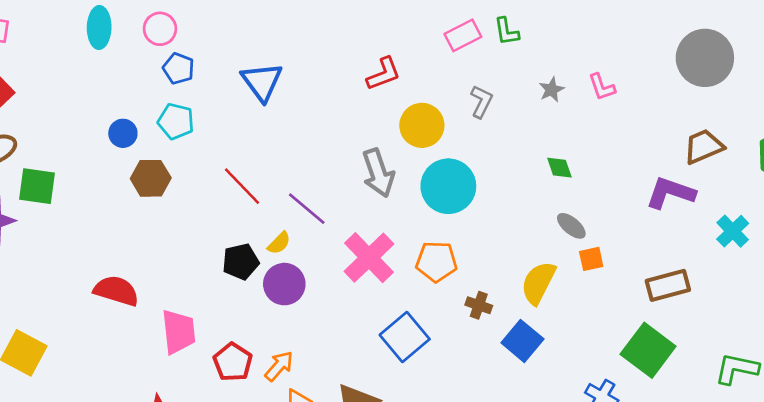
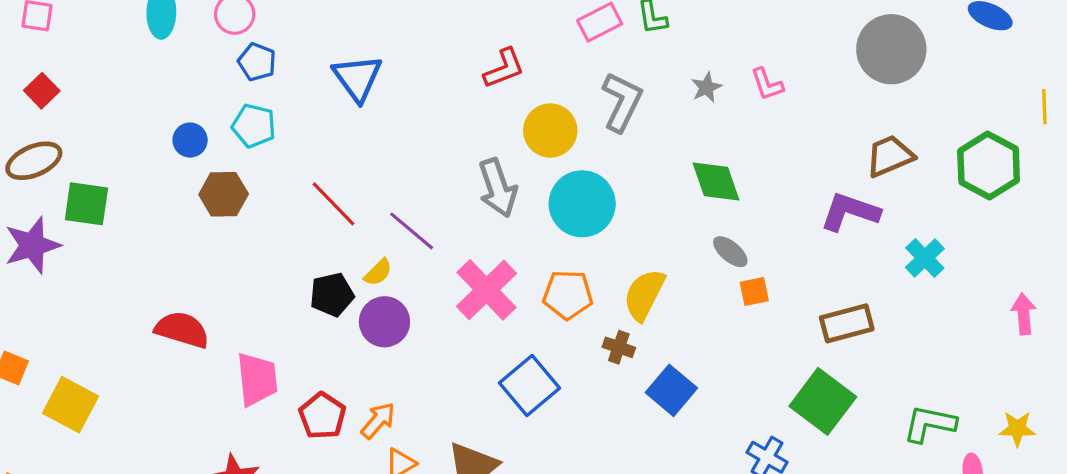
gray L-shape: (481, 102) -> (622, 102), size x1.5
green diamond: (559, 168) -> (716, 182), size x1.6
yellow semicircle: (538, 283) -> (644, 295), moved

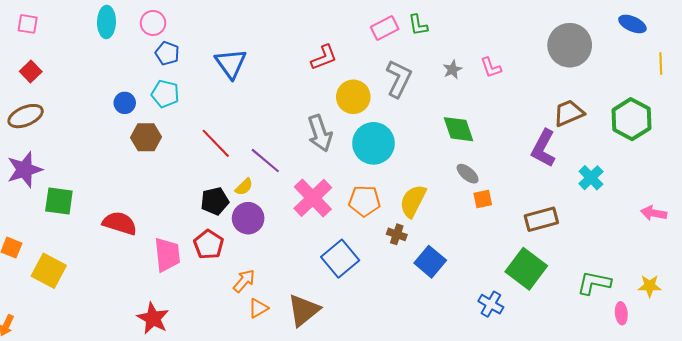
yellow line: (1044, 107) -> (661, 63), moved
green square: (86, 204) -> (59, 201), moved
purple L-shape: (850, 212) -> (543, 148), turned -81
pink arrow: (1024, 314) -> (654, 213), turned -75
red pentagon: (322, 416) -> (209, 244), moved

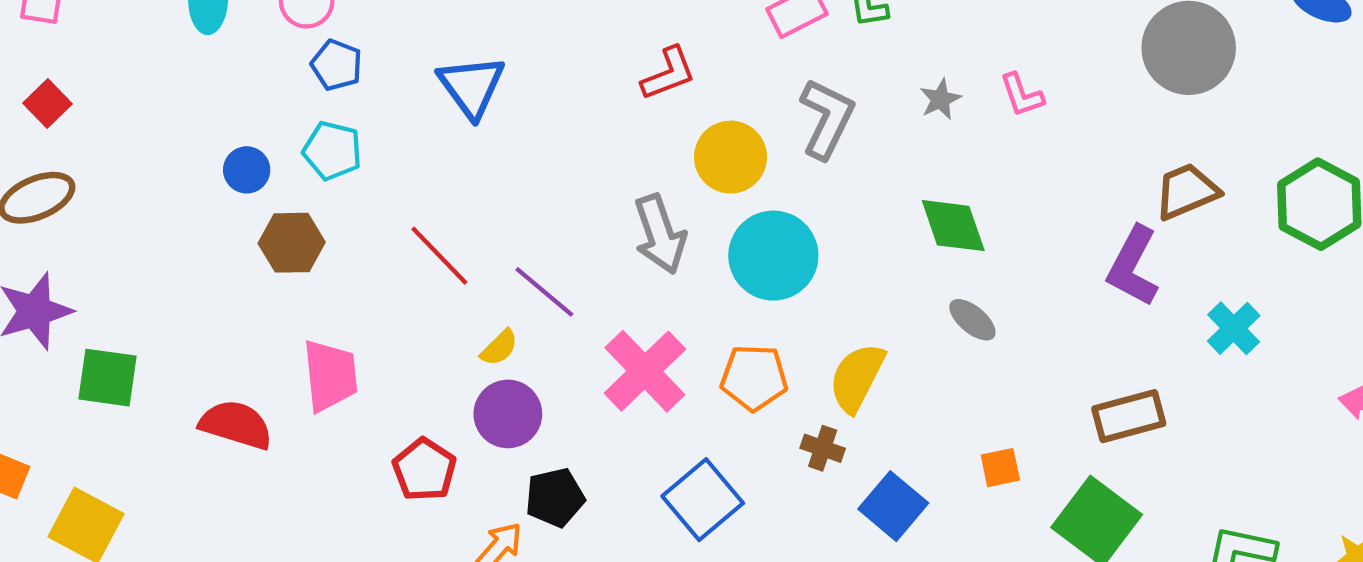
orange square: (483, 199) -> (1000, 468), moved
black pentagon: (215, 201) -> (555, 497), moved
pink trapezoid: (167, 255) -> (330, 375), moved

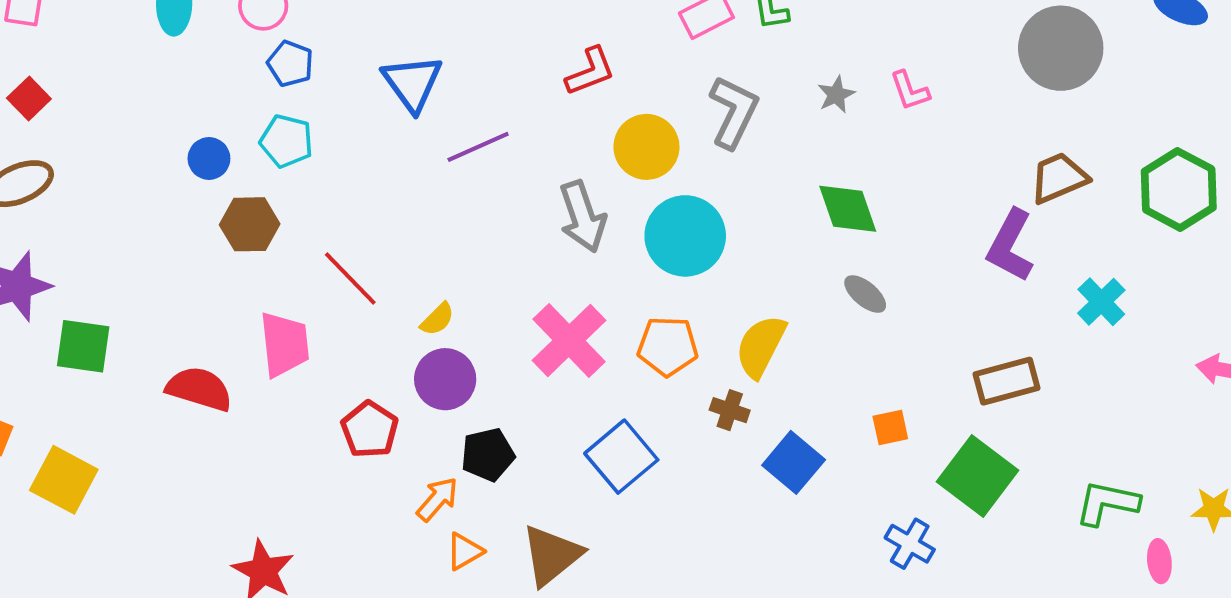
red line: (439, 256) -> (350, 279), moved
purple line: (544, 292) -> (478, 147), moved, turned -64

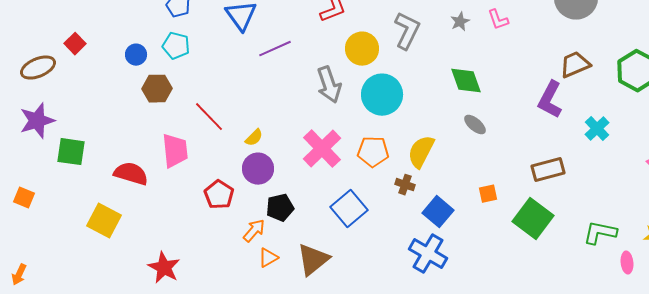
red square: (29, 98) -> (75, 44), moved
yellow square: (64, 480) -> (104, 221), moved
blue cross: (910, 544) -> (428, 254), moved, size x1.5

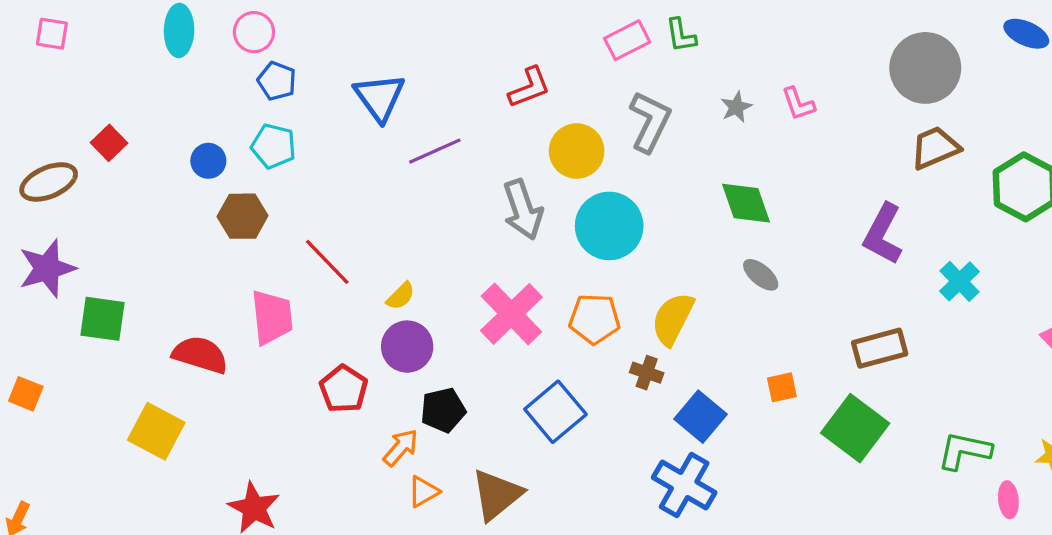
brown trapezoid: (575, 65) -> (935, 148), moved

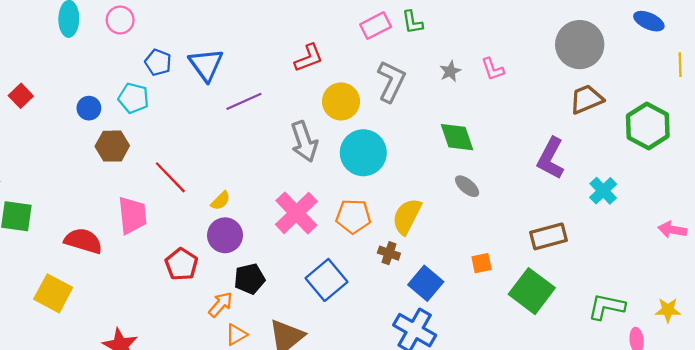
blue pentagon: (277, 81) -> (158, 62), moved

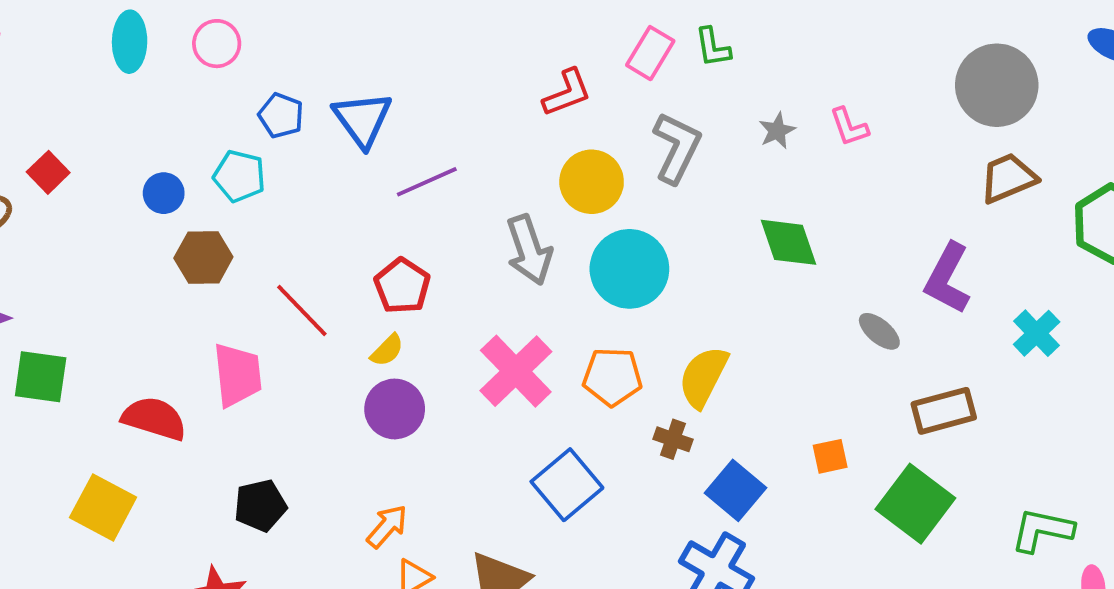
pink rectangle: (376, 26) -> (650, 53), turned -32
red L-shape: (309, 58) -> (567, 93), moved
gray ellipse: (467, 186) -> (879, 331), moved
red pentagon: (181, 264) -> (402, 286), moved
black pentagon: (250, 279) -> (260, 506), moved

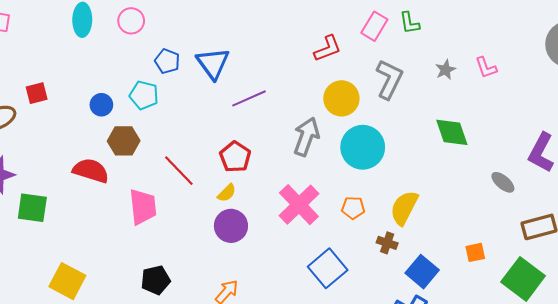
red square: (48, 172) -> (37, 93), turned 30
gray arrow: (529, 250) -> (306, 137), turned -141
orange pentagon: (612, 377) -> (353, 208), size x0.7
red semicircle: (154, 418) -> (91, 171), moved

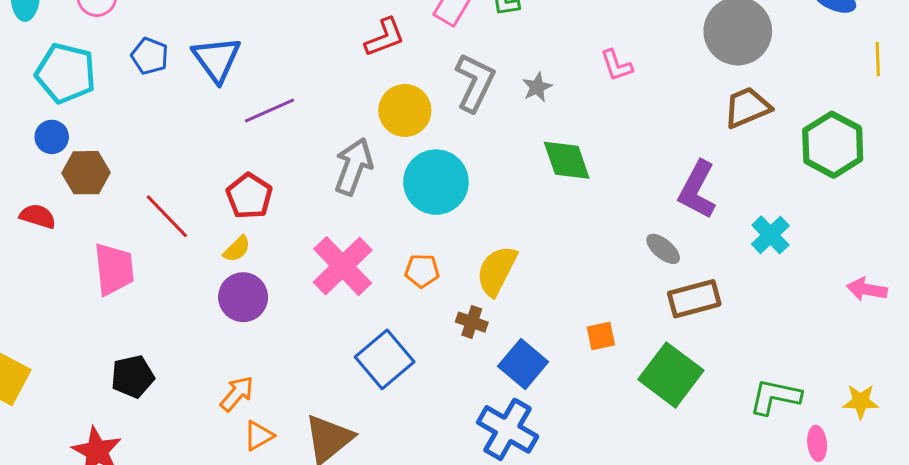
gray star: (446, 70) -> (537, 87), moved
cyan pentagon: (144, 95) -> (66, 73), moved, size x1.4
blue circle: (101, 105) -> (52, 137), moved
red semicircle: (91, 171) -> (38, 216), size x0.7
gray ellipse: (503, 182) -> (663, 249), moved

